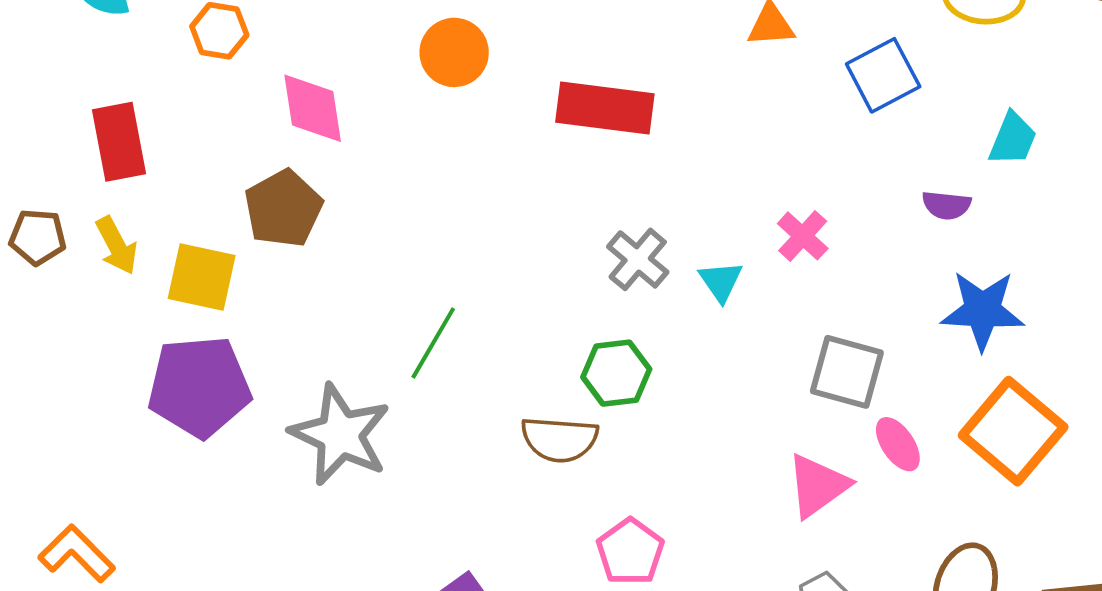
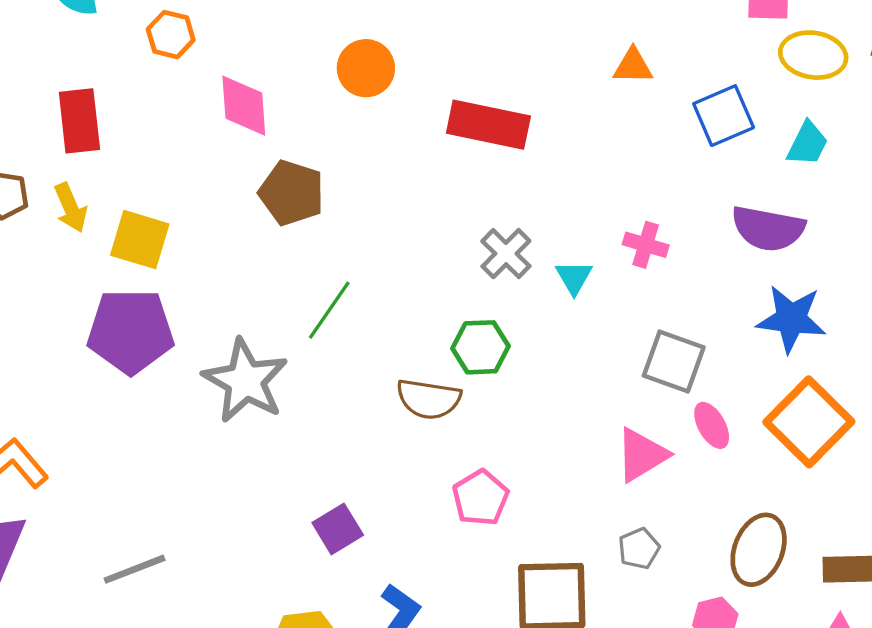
cyan trapezoid: (1013, 139) -> (807, 144), moved
purple semicircle: (946, 205) -> (768, 228), size x1.8
brown pentagon: (283, 209) -> (292, 193), moved, turned -30
pink cross: (803, 236) -> (646, 245), turned -30

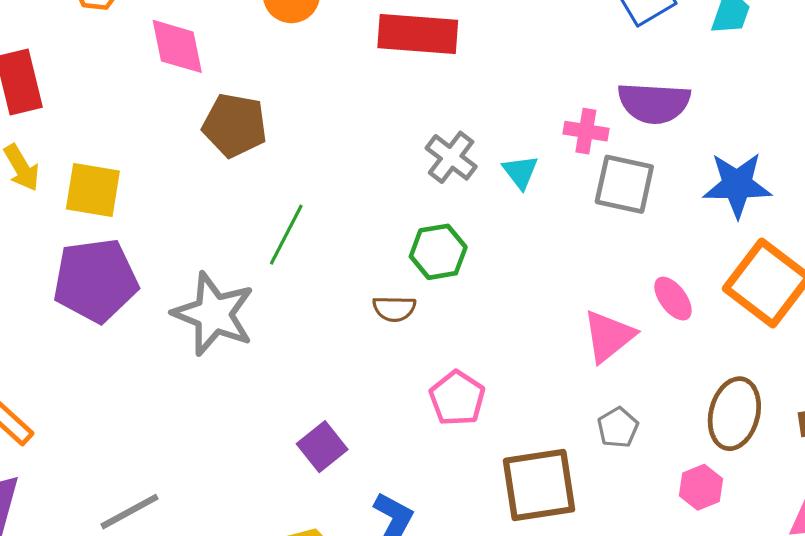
purple semicircle: (768, 228) -> (654, 103), moved
gray square: (674, 361) -> (624, 184), moved
brown semicircle: (429, 399) -> (394, 309), size x0.7

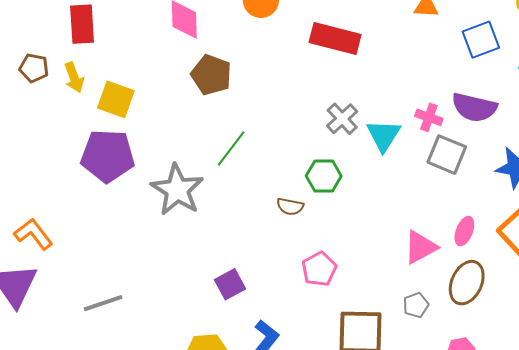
cyan triangle: (520, 172) -> (384, 135), size x1.5
pink ellipse: (673, 299) -> (464, 231), turned 48
brown ellipse: (734, 414) -> (467, 283), moved

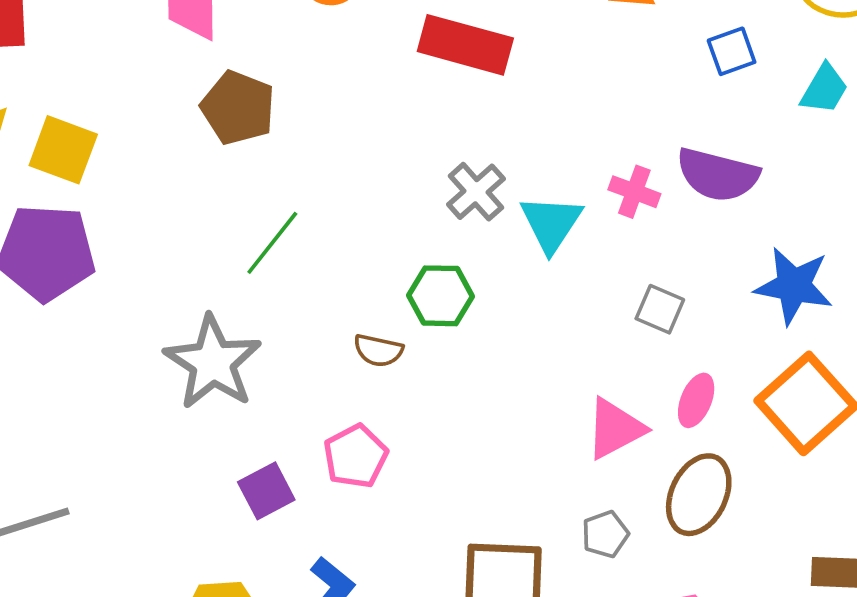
blue square: (481, 40) -> (732, 51), size x0.7
gray square: (447, 155) -> (660, 309), moved, size x0.7
gray star: (177, 190) -> (213, 362), moved
pink pentagon: (319, 269) -> (356, 456), moved

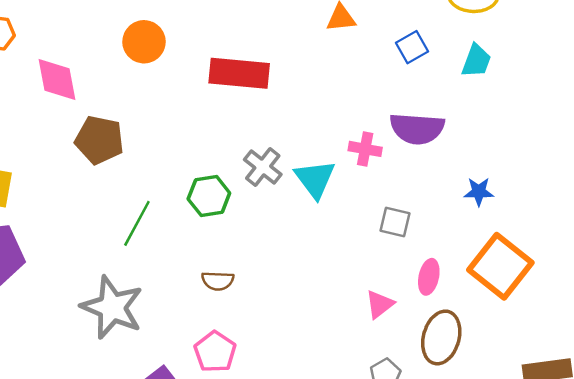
blue star: (794, 286) -> (479, 192), size x0.6
green hexagon: (441, 296) -> (209, 196), moved
pink triangle: (615, 429) -> (380, 304), size x0.7

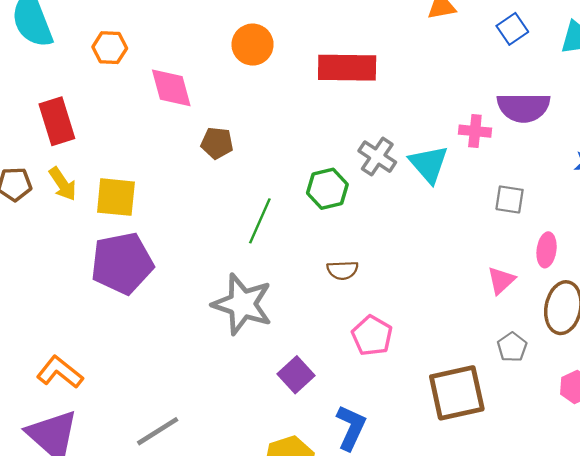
brown pentagon: (99, 140) -> (217, 143), size x0.7
pink pentagon: (215, 352) -> (372, 336), moved

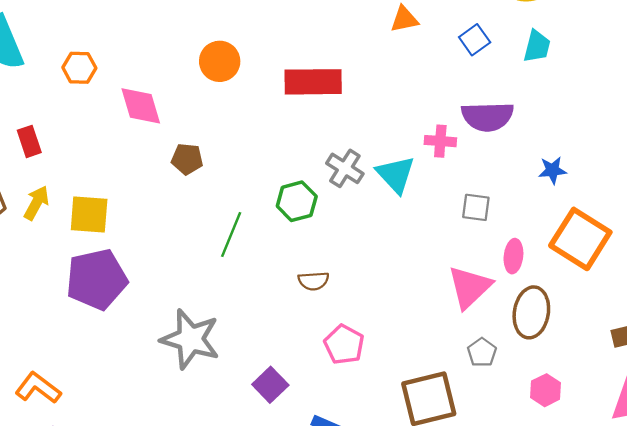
red rectangle: (57, 121) -> (29, 141), size x0.7
yellow arrow: (63, 184) -> (36, 203), turned -116
pink triangle: (501, 280) -> (470, 287), size x1.6
gray star: (242, 304) -> (190, 339), moved

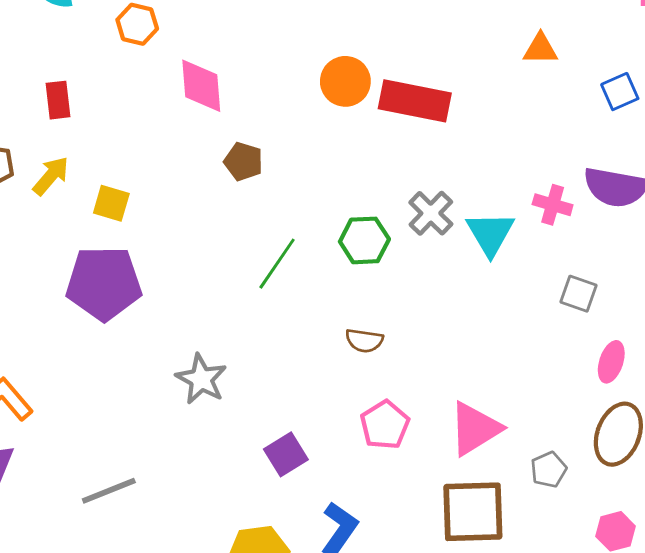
orange circle: (220, 61) -> (345, 81), moved
yellow square: (89, 215) -> (111, 203), size x0.7
pink triangle: (470, 287) -> (475, 429), moved
gray star: (190, 339) -> (201, 379), size x0.7

